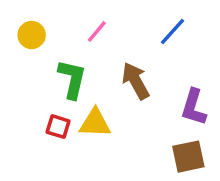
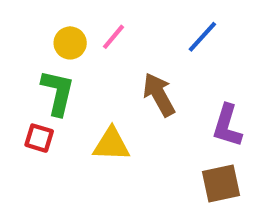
yellow circle: (32, 35) -> (70, 43), moved
green L-shape: (72, 79) -> (58, 93), moved
red square: (58, 127) -> (39, 138), moved

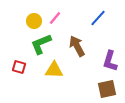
green L-shape: (58, 93) -> (41, 44), moved, turned -125

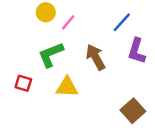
yellow circle: (34, 21) -> (46, 12), moved
purple L-shape: (110, 61) -> (137, 51), moved
brown square: (107, 89) -> (133, 111), turned -30

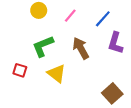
pink line: (68, 22) -> (70, 16), moved
yellow triangle: (67, 87) -> (57, 73), turned 36

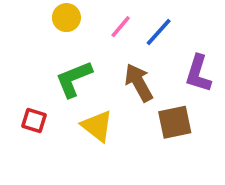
blue line: (103, 19) -> (159, 32), moved
brown square: (112, 93) -> (175, 122), moved, turned 30

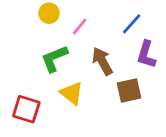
pink line: (121, 27) -> (80, 27), moved
blue line: (159, 32) -> (132, 24), moved
red square: (34, 120) -> (26, 109), moved, size x1.5

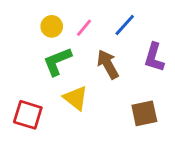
yellow circle: (49, 13) -> (52, 26), moved
blue line: (132, 24) -> (125, 25), moved
brown square: (129, 90) -> (144, 113), moved

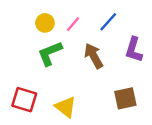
yellow triangle: (76, 98) -> (66, 107), moved

